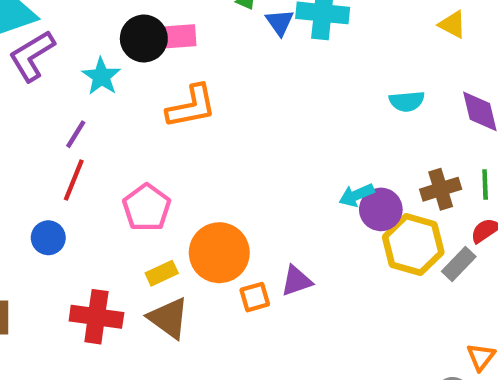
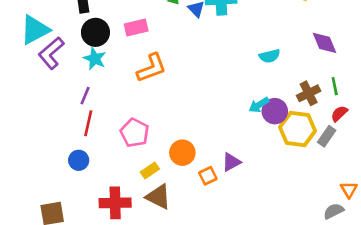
black circle: (144, 38) -> (95, 32), moved
cyan semicircle: (407, 101) -> (270, 56), moved
orange circle: (219, 253) -> (182, 153), size x0.7

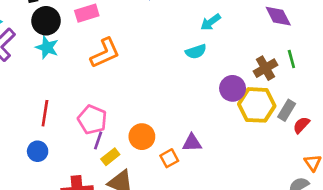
cyan semicircle: (270, 56) -> (196, 52), moved
purple line: (85, 96) -> (98, 140), moved
cyan arrow: (259, 105) -> (211, 22), moved
red semicircle: (339, 114) -> (301, 125), moved
purple triangle: (231, 162) -> (192, 143), turned 30

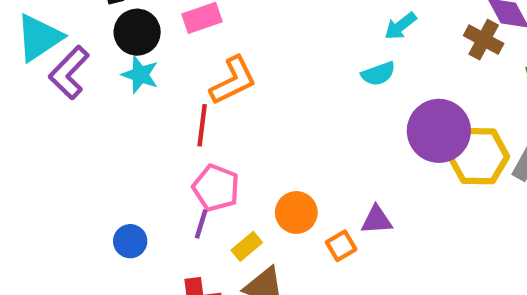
brown cross: (265, 68) -> (484, 40), moved, turned -30
purple circle: (233, 88) -> (439, 131), size x1.5
red line: (45, 113) -> (202, 125), moved
purple line: (98, 140) -> (201, 224), moved

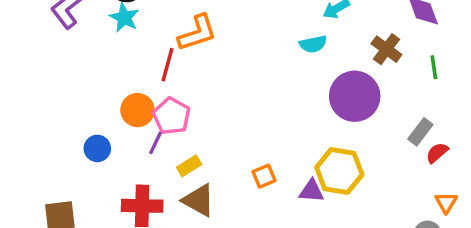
brown cross: (484, 40) -> (386, 49), moved
yellow hexagon: (478, 156) -> (339, 171), moved
orange circle: (296, 213) -> (137, 110), moved
purple triangle: (377, 220) -> (312, 191), moved

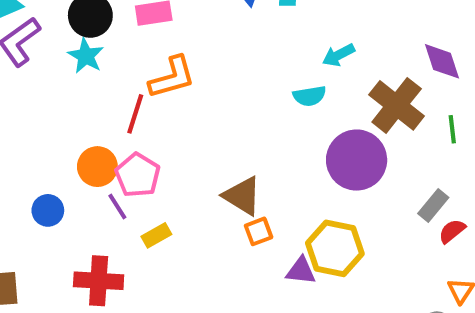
brown cross: (386, 49) -> (397, 105), size x1.5
purple line: (155, 143) -> (117, 207), turned -60
orange square: (264, 176) -> (258, 231), moved
brown triangle: (199, 200) -> (242, 196), moved

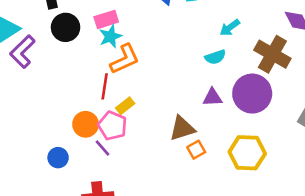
cyan star: (86, 56) -> (110, 36), moved, turned 30
brown triangle: (242, 196) -> (182, 128), turned -40
yellow rectangle: (156, 235) -> (125, 106), moved
purple triangle: (301, 271) -> (212, 97), moved

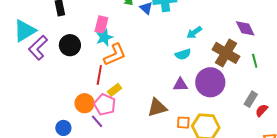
pink rectangle: (106, 19) -> (101, 25), turned -60
black circle: (66, 27) -> (70, 45), moved
orange square: (196, 150) -> (183, 123), moved, turned 32

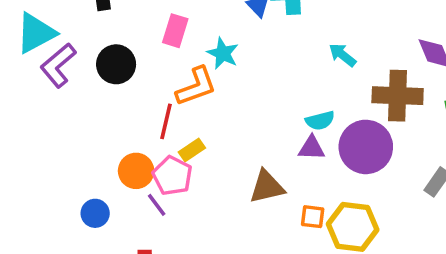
cyan arrow: (194, 32) -> (342, 55), turned 70
cyan star: (104, 37) -> (223, 53), moved, turned -30
brown cross: (226, 53) -> (398, 96), turned -32
cyan semicircle: (183, 54) -> (320, 121), moved

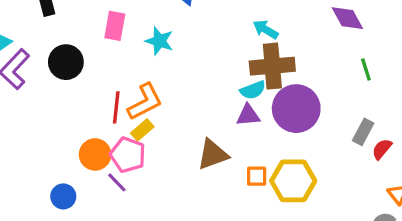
orange L-shape: (196, 86) -> (145, 102), moved
brown cross: (398, 96) -> (272, 66), moved

